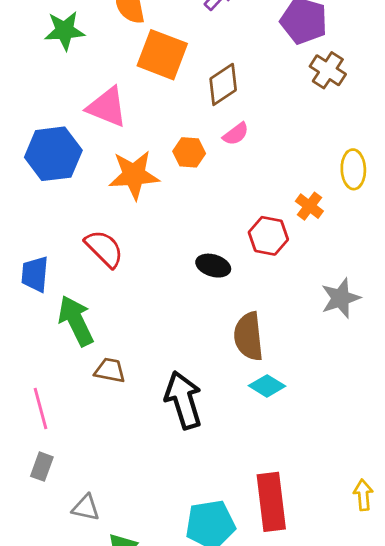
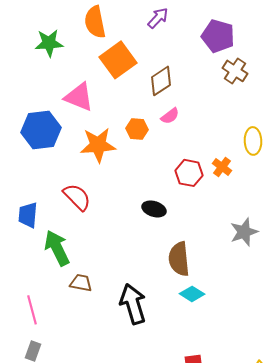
orange square: (162, 55) -> (118, 60), turned 33
red hexagon: (268, 236) -> (189, 173), moved

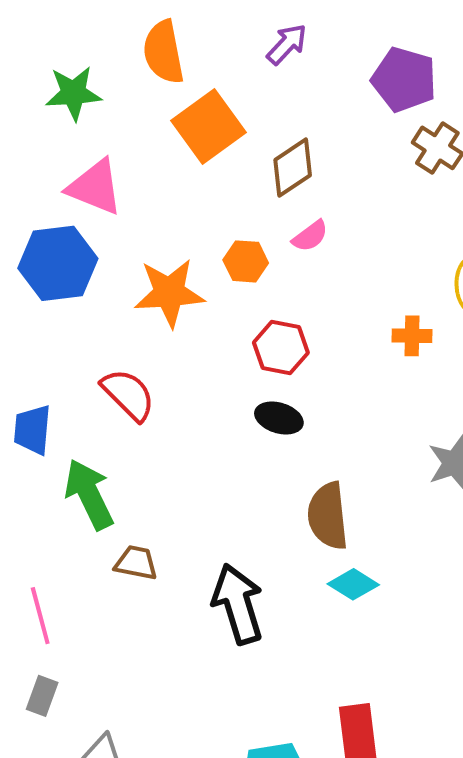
pink triangle: (79, 97) -> (95, 187), moved
orange cross: (222, 167) -> (412, 336), turned -36
red hexagon: (189, 173) -> (281, 348), moved

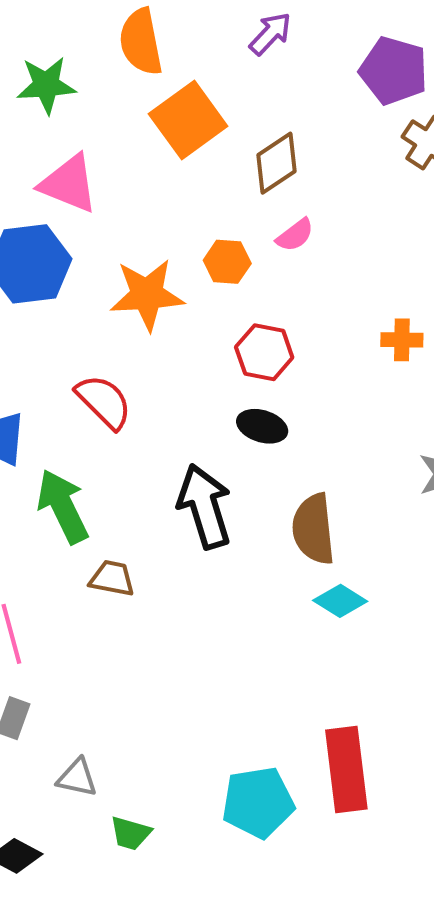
black arrow: (238, 604) -> (205, 506), moved

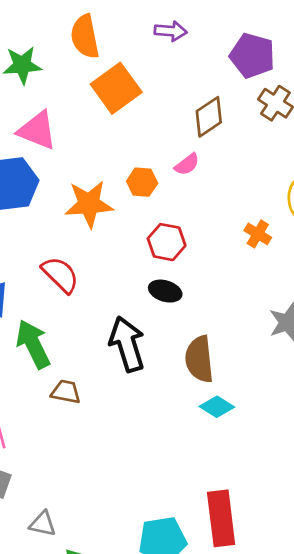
purple arrow: (270, 34) -> (171, 31), turned 52
brown diamond: (276, 163) -> (209, 117), moved
orange cross: (402, 340) -> (258, 234), turned 30

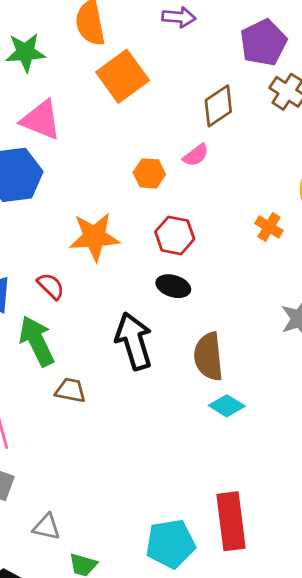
purple pentagon: (252, 56) -> (263, 43), turned 30
orange star: (89, 204) -> (94, 237), moved
red semicircle: (60, 275) -> (51, 286), moved, size x0.7

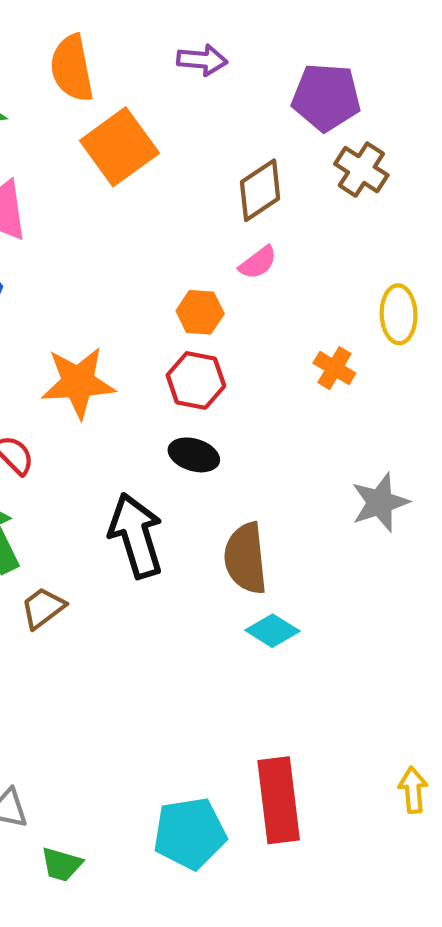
purple pentagon: (263, 43) -> (326, 97), turned 30
pink semicircle: (196, 155) -> (258, 263), moved
orange hexagon: (149, 173) -> (200, 312), moved
brown trapezoid: (70, 390) -> (43, 608), turned -48

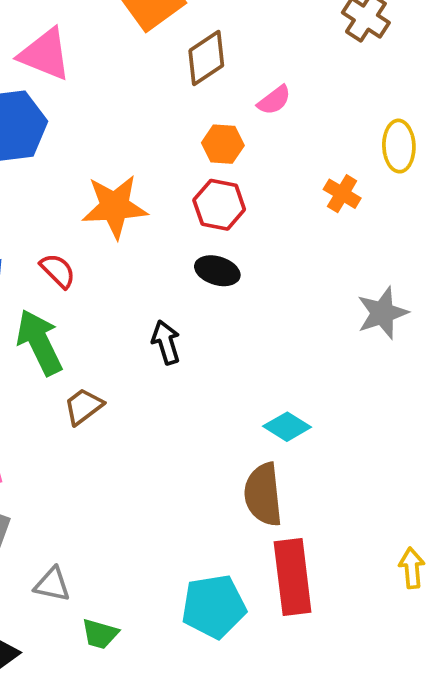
brown diamond: (260, 190) -> (206, 58), moved
black arrow: (136, 536) -> (166, 342), size x0.6
brown semicircle: (246, 558) -> (263, 495), moved

